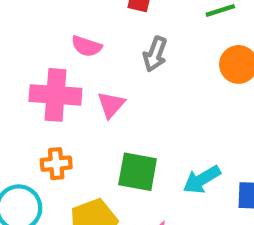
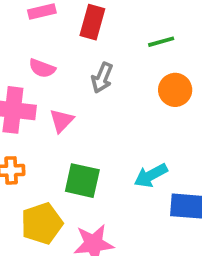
cyan arrow: (202, 180) -> (151, 175), moved

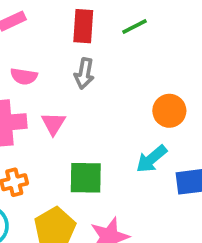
red rectangle: (92, 22) -> (83, 26), moved
orange circle: (175, 90) -> (169, 111), moved

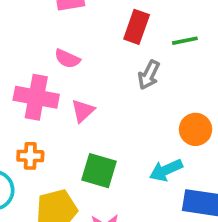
gray arrow: (84, 73) -> (149, 75), moved

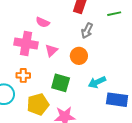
green line: (185, 41) -> (114, 14), moved
orange circle: (196, 129) -> (79, 56), moved

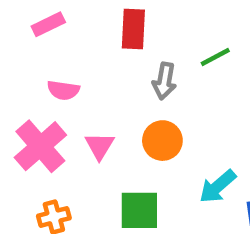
green line: (114, 14) -> (215, 57), moved
pink cross: (26, 44) -> (40, 146), turned -35

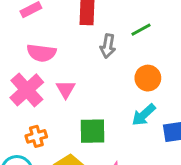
pink semicircle: (63, 90) -> (41, 53), size x1.4
orange circle: (162, 141) -> (148, 78), moved

